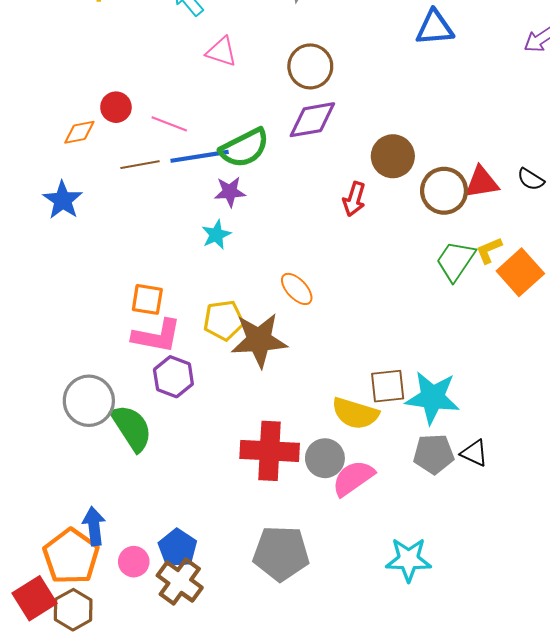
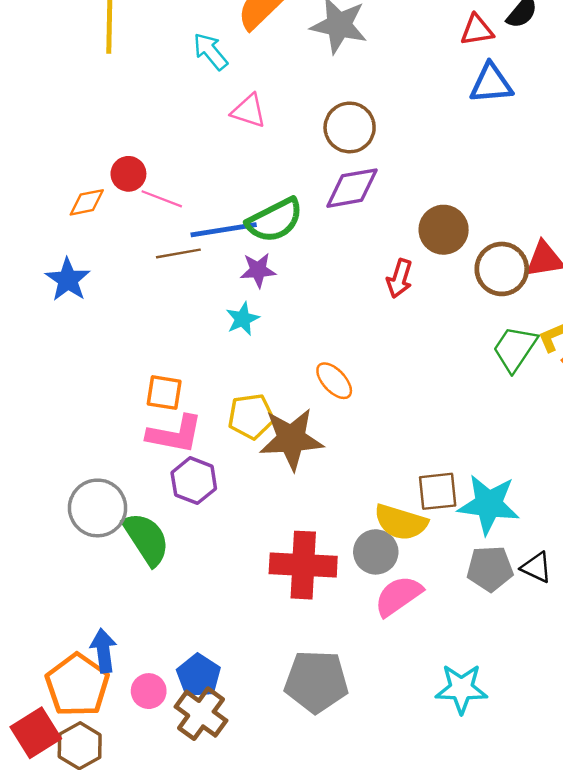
pink line: (169, 124) -> (162, 199), moved
brown line: (140, 165) -> (178, 253), moved
gray circle: (325, 458) -> (376, 552), moved

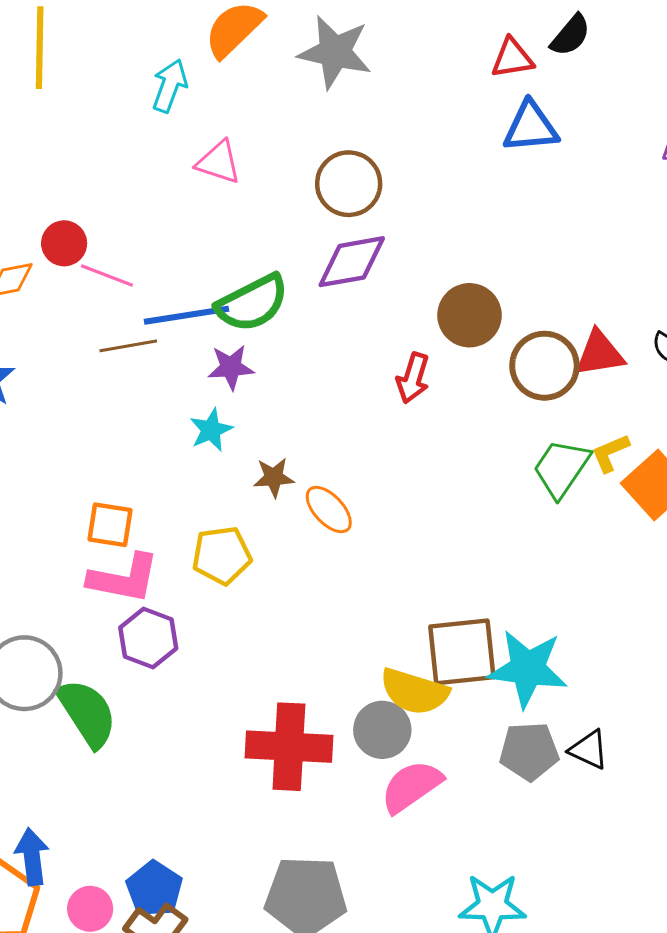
cyan arrow: (210, 51) -> (170, 86), turned 60
brown star: (291, 439) -> (274, 477), moved, size x0.5
brown square: (438, 491) -> (462, 652), size x1.4

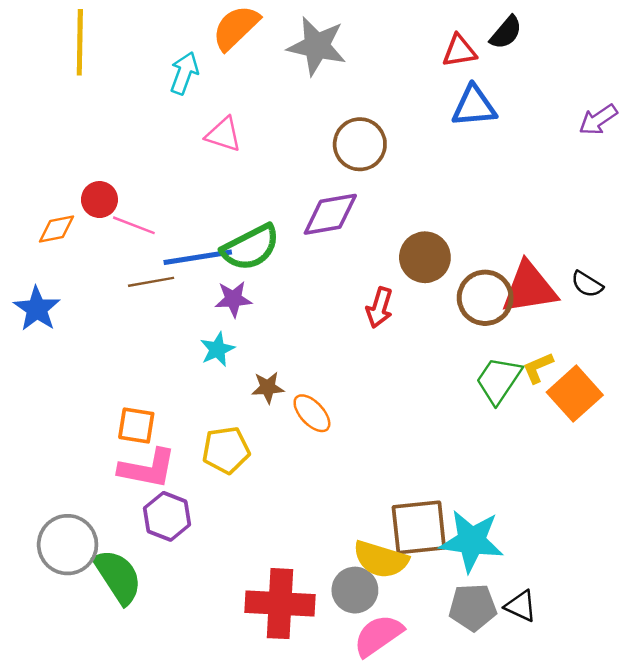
brown circle: (349, 184) -> (360, 144), moved
red triangle: (600, 353) -> (529, 288), size x1.4

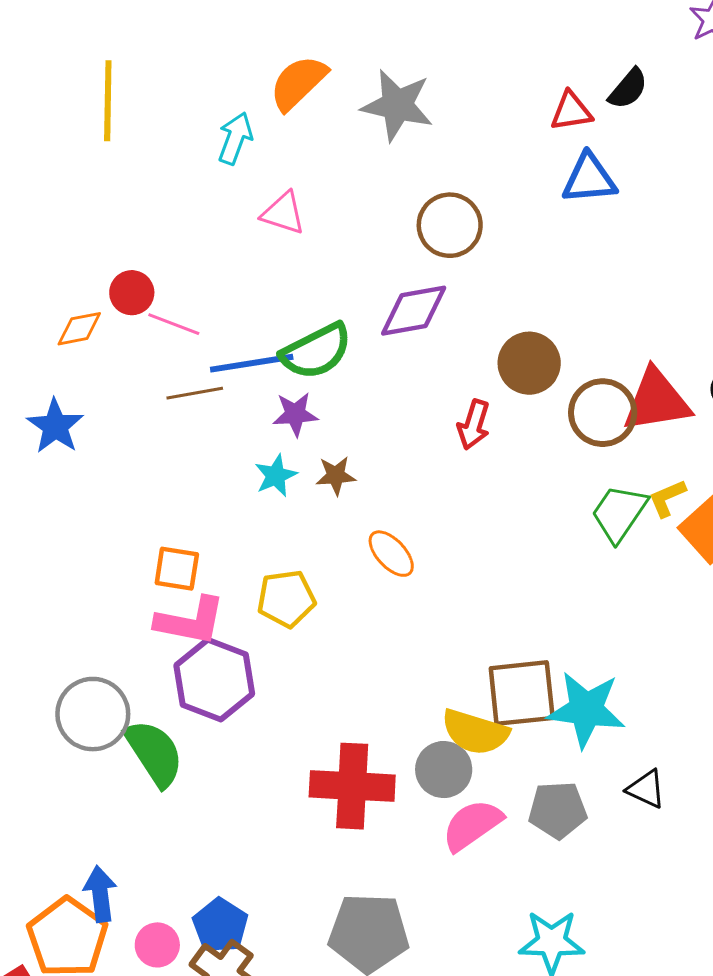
brown star: (268, 387) -> (336, 476), moved
purple hexagon: (167, 516) -> (214, 680), size x1.4
gray pentagon: (473, 607) -> (558, 810), moved

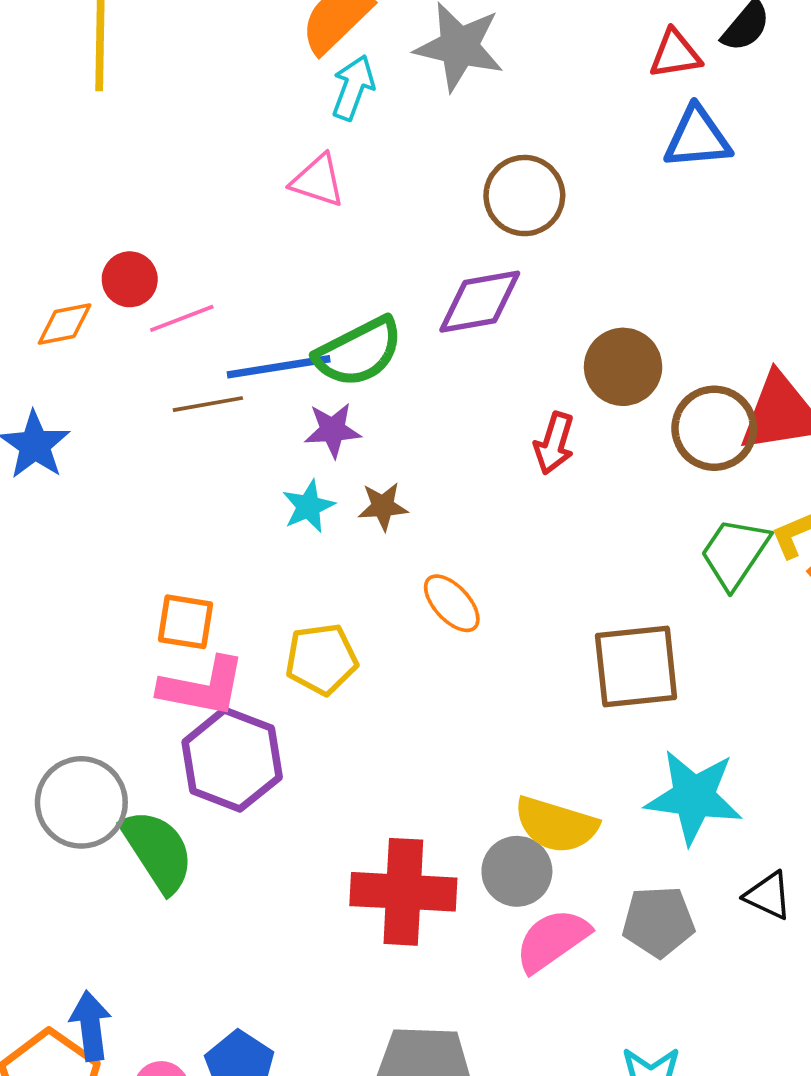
cyan arrow: (235, 138) -> (353, 88), moved
pink line: (174, 324) -> (182, 318), turned -42
brown square: (522, 693) -> (636, 667), moved

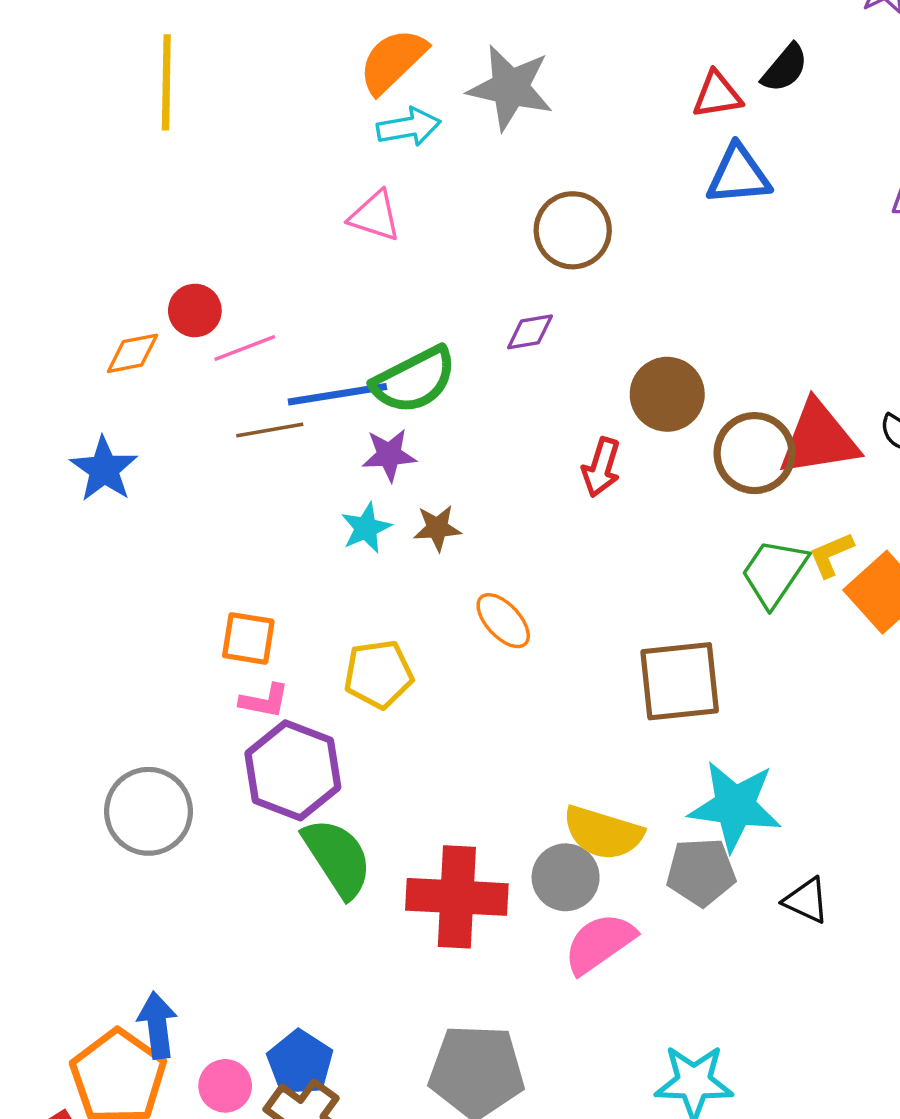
cyan arrow: (353, 88) -> (409, 127), turned 60
purple diamond: (480, 302) -> (530, 332), size x0.6
pink L-shape: (202, 687) -> (264, 701), size x0.6
green semicircle: (158, 851) -> (337, 858), moved
gray pentagon: (658, 922) -> (701, 872), moved

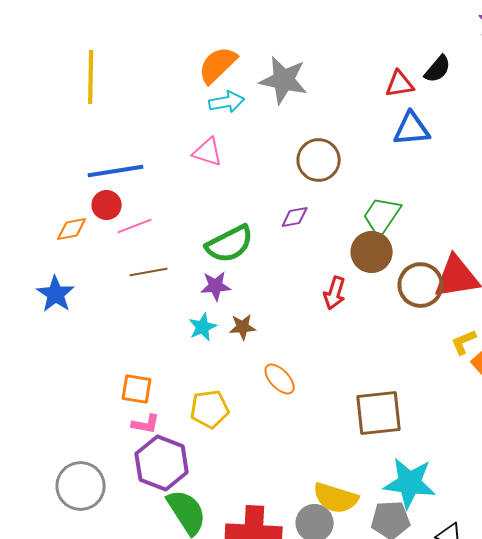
blue line: (337, 394) -> (116, 171), moved
green trapezoid: (774, 573) -> (382, 216), moved

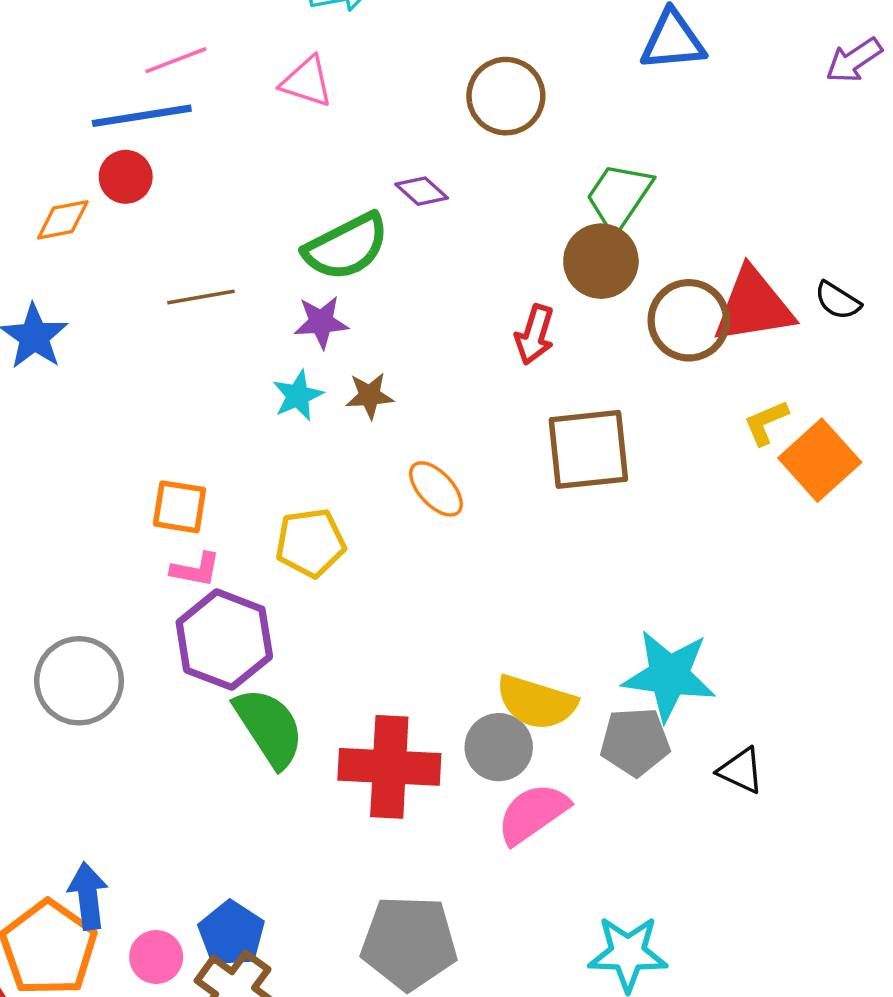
purple diamond: (295, 217) -> (422, 191), moved, turned 52
pink line: (135, 226) -> (176, 60), moved
brown square: (379, 413) -> (588, 449), moved

